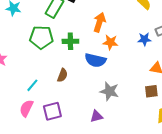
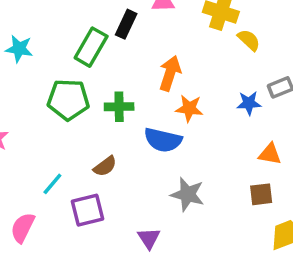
brown semicircle: (62, 75) -> (105, 166), turned 32
pink semicircle: (26, 108) -> (23, 228), moved
purple square: (52, 111) -> (88, 210), moved
purple triangle: (96, 116) -> (149, 238), moved, turned -48

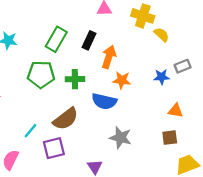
black rectangle: (126, 24) -> (89, 40), moved
brown semicircle: (105, 166) -> (66, 119), size x1.6

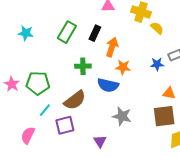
green pentagon: (41, 74) -> (38, 83), moved
brown square: (170, 138) -> (164, 116), size x1.6

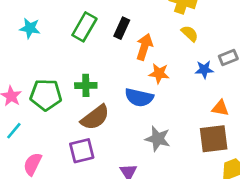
yellow semicircle: (157, 28) -> (190, 34), moved
green cross: (83, 66) -> (86, 85), moved
cyan line: (45, 110) -> (14, 131), moved

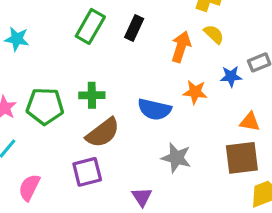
cyan star: (30, 28) -> (17, 39), moved
orange arrow: (144, 47) -> (181, 47), moved
orange star: (159, 73) -> (195, 92), moved

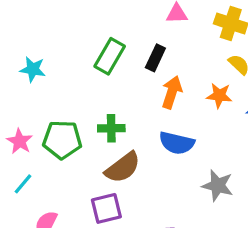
orange arrow: (181, 47) -> (172, 92), moved
orange star: (195, 92) -> (219, 96), moved
gray star: (176, 158) -> (218, 186), moved

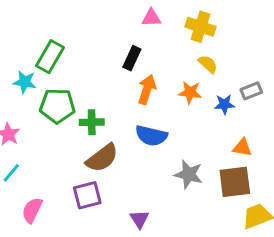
green rectangle: (110, 56) -> (50, 57), moved
cyan star: (33, 69) -> (25, 82), moved
green pentagon: (62, 140) -> (57, 106), moved

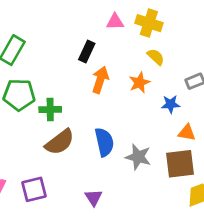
pink triangle: (151, 18) -> (115, 22), moved
orange star: (190, 92) -> (139, 83), turned -30
blue star: (224, 104) -> (171, 104), moved
blue semicircle: (151, 136) -> (104, 142), moved, turned -116
purple square: (87, 195) -> (34, 189), moved

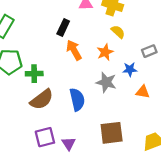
orange arrow: (100, 80) -> (74, 50), turned -48
gray star: (138, 157) -> (106, 82), moved
brown square: (180, 164) -> (112, 133), moved
purple square: (34, 189) -> (45, 137), moved

